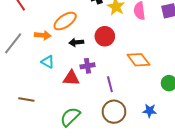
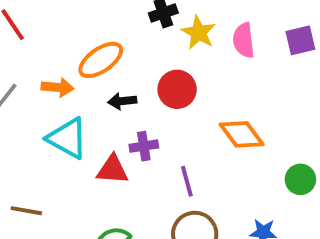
cyan triangle: (48, 62) -> (67, 138), size x1.6

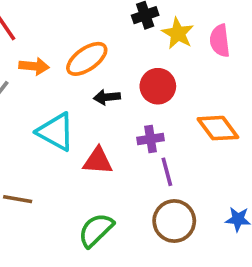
orange arrow: (58, 87) -> (34, 66), moved
purple cross: (144, 146) -> (151, 139), moved

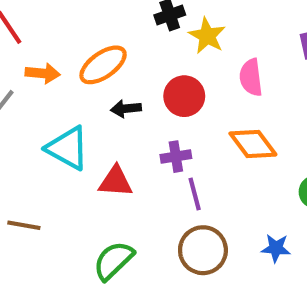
pink semicircle: (220, 41) -> (251, 77), moved

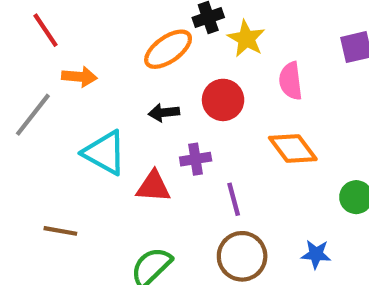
orange ellipse: (103, 65) -> (168, 49), moved
purple cross: (176, 157) -> (196, 159), moved

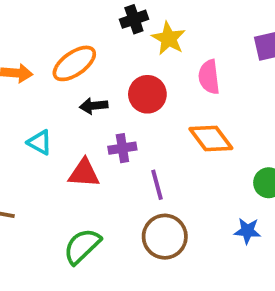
orange ellipse: (168, 49) -> (74, 63), moved
cyan triangle: (105, 153) -> (40, 142), size x0.6
blue star: (316, 254) -> (247, 231), moved

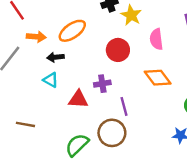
black arrow: (94, 106) -> (55, 57), moved
brown circle: (165, 237) -> (112, 133), moved

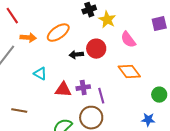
pink semicircle: (156, 39) -> (128, 40), turned -30
black arrow: (55, 57) -> (76, 55), moved
purple cross: (102, 84) -> (83, 88), moved

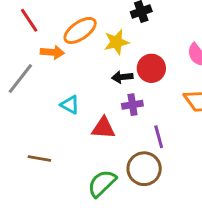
yellow star: (107, 20) -> (116, 42), moved, turned 30
orange ellipse: (58, 33) -> (80, 30), moved
purple cross: (83, 88) -> (132, 105), moved

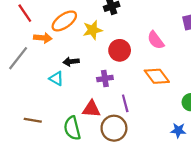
black arrow: (122, 77) -> (71, 62), moved
red triangle: (103, 128) -> (91, 109), moved
green semicircle: (102, 183) -> (72, 128), moved, turned -60

